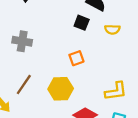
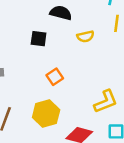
black square: (82, 23) -> (39, 39), moved

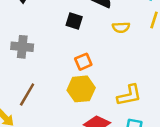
yellow hexagon: (46, 114) -> (81, 89), moved

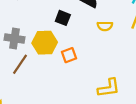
yellow hexagon: (81, 89) -> (45, 43), moved
brown line: (27, 95) -> (20, 64), moved

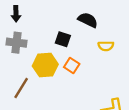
gray cross: (15, 38) -> (17, 43), moved
orange square: (69, 55) -> (72, 65), moved, turned -35

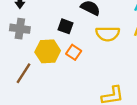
yellow semicircle: (106, 46) -> (108, 34), size x1.5

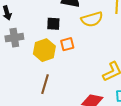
orange square: (74, 52) -> (67, 44), turned -32
brown line: (23, 73) -> (45, 84), moved

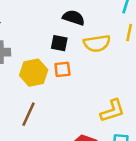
black square: (53, 24) -> (59, 43), moved

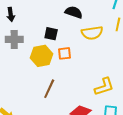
black square: (59, 43) -> (51, 34), moved
brown line: (28, 114) -> (49, 89), moved

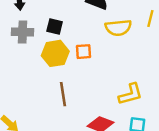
black square: (51, 34) -> (55, 26), moved
brown line: (49, 89) -> (63, 94), turned -36

